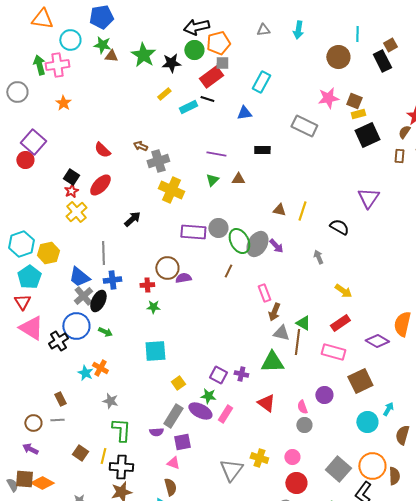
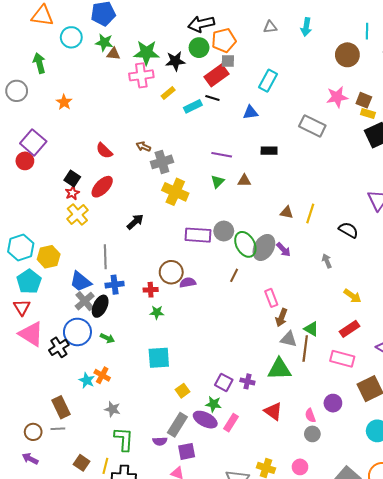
green star: (143, 55) -> (146, 53), turned -30
pink cross: (57, 65) -> (141, 75), moved
yellow rectangle: (358, 114) -> (368, 114), turned 32
brown rectangle: (60, 399) -> (61, 407), size x1.5

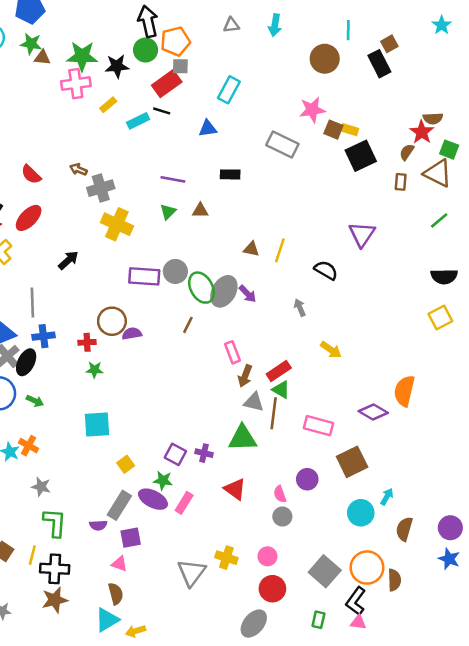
black arrow: (201, 24) -> (148, 21), turned 90
brown square: (364, 100) -> (333, 130), moved
red rectangle: (349, 329) -> (279, 371), moved

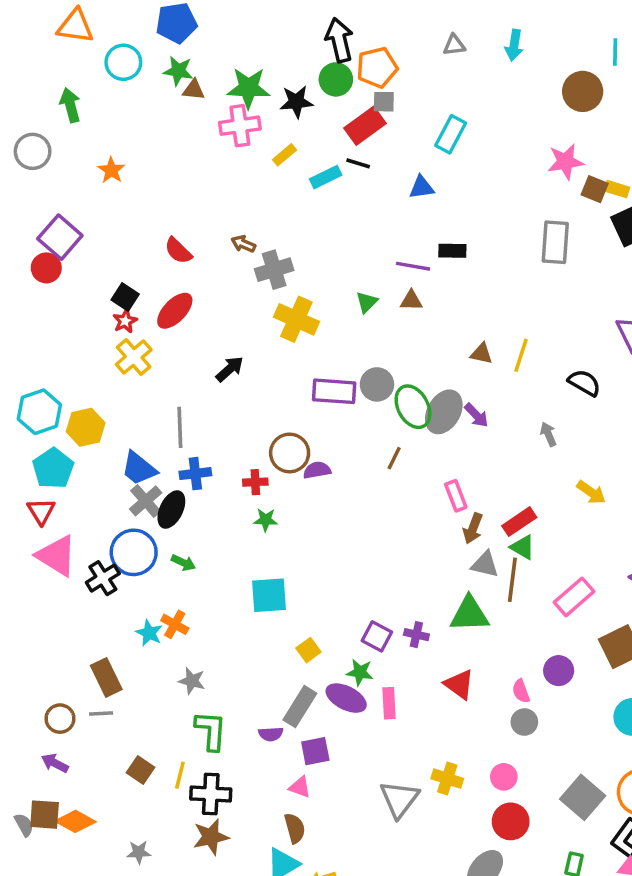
gray rectangle: (282, 145) -> (555, 242), moved, turned 68
purple line: (173, 179) -> (413, 266), moved
pink rectangle: (318, 426) -> (574, 597), turned -56
pink rectangle: (184, 503) -> (389, 703), turned -35

